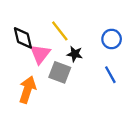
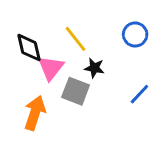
blue circle: (112, 39) -> (135, 35), moved
blue line: (110, 75) -> (139, 94), turned 72

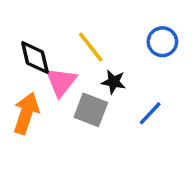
blue line: (139, 94) -> (150, 113), moved
orange arrow: (35, 113) -> (26, 113), moved

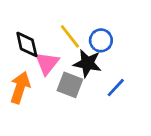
blue circle: (162, 42) -> (101, 40), moved
black star: (114, 82) -> (87, 63), size x1.5

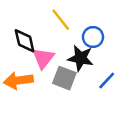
yellow line: (70, 36) -> (61, 20), moved
orange arrow: (20, 88) -> (18, 81), turned -116

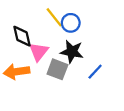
blue circle: (93, 37) -> (71, 23), moved

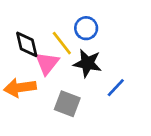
yellow line: (54, 17) -> (62, 43), moved
gray square: (57, 69) -> (67, 104), moved

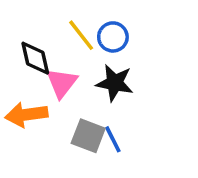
yellow line: (62, 43) -> (81, 35), moved
blue line: (116, 88) -> (113, 139), moved, turned -70

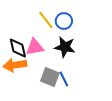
black diamond: (35, 58) -> (18, 48), moved
pink triangle: (62, 83) -> (35, 47), turned 42

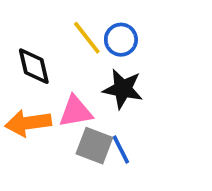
pink triangle: (35, 47) -> (75, 112), moved
black diamond: (18, 48) -> (34, 66), moved

